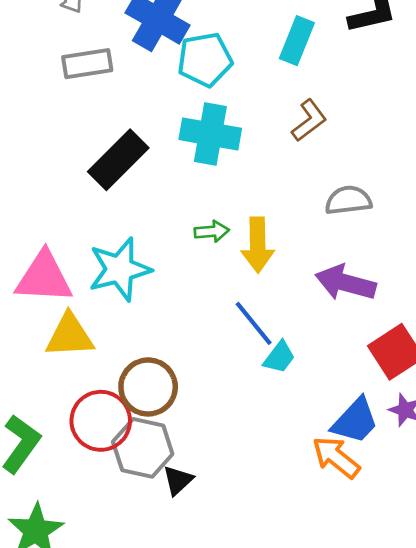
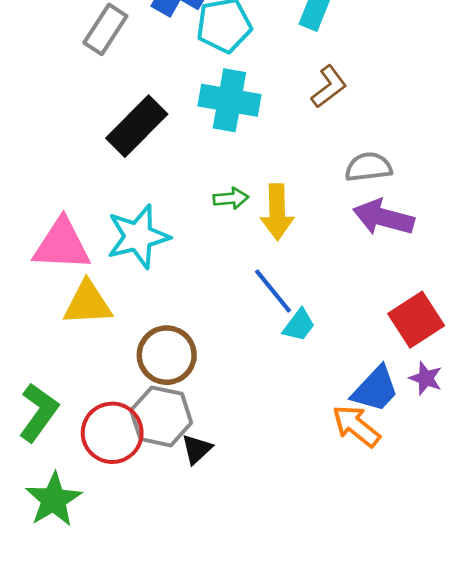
gray rectangle: (87, 64) -> (105, 29), turned -48
purple arrow: (346, 283) -> (383, 217), moved
red circle: (101, 421) -> (112, 433), moved

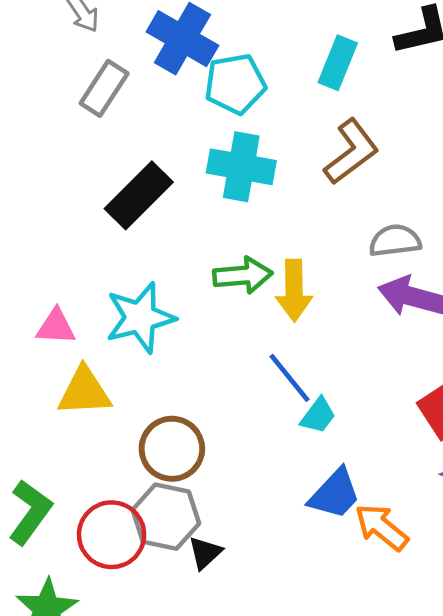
brown L-shape: (329, 87) -> (351, 152), size x1.4
green arrow: (231, 198) -> (243, 275), size x1.5
pink triangle: (62, 245) -> (56, 327), size x0.6
blue trapezoid: (375, 389) -> (335, 494), moved

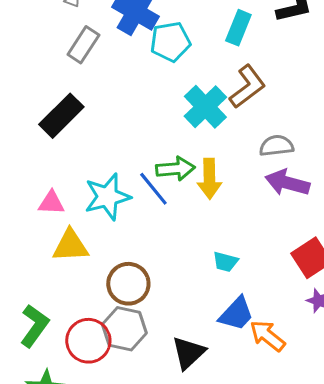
cyan cross: (241, 167) -> (205, 107), moved, turned 36
black rectangle: (139, 195) -> (61, 116), moved
blue line: (290, 378) -> (153, 189), moved
cyan trapezoid: (318, 416) -> (225, 262), turned 68
black triangle: (205, 553) -> (188, 353), moved, size x1.5

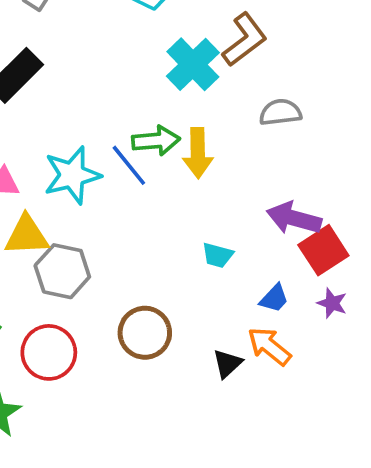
purple arrow: (287, 183) -> (294, 218), moved
brown circle: (128, 284) -> (145, 333), moved
blue trapezoid: (236, 314) -> (274, 298), moved, size x0.7
gray hexagon: (124, 329) -> (62, 271), moved
black triangle: (188, 353) -> (227, 364), moved, size x0.7

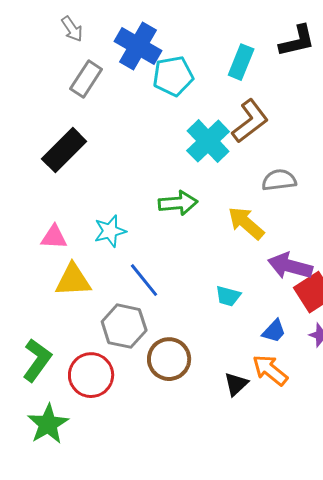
yellow arrow: (198, 153) -> (246, 223), moved, turned 132
blue line: (129, 165) -> (144, 280), moved
cyan star: (72, 175) -> (110, 231), size x0.7
gray hexagon: (62, 271) -> (124, 326), moved

